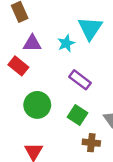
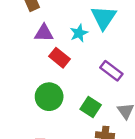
red rectangle: (18, 66) -> (59, 58), moved
purple rectangle: (80, 80) -> (111, 71), moved

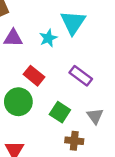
red rectangle: (59, 58) -> (34, 76), moved

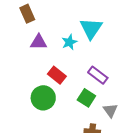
green square: (60, 112) -> (86, 98), moved

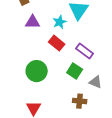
red rectangle: (57, 75) -> (57, 43), moved
gray triangle: (110, 110) -> (96, 82), turned -32

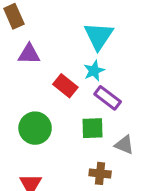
cyan star: (60, 22) -> (94, 71), moved
green square: (75, 71) -> (92, 128), turned -35

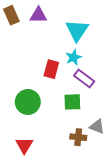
purple triangle: (29, 54) -> (38, 15), moved
red rectangle: (65, 86) -> (51, 69), turned 66
gray triangle: (124, 145) -> (97, 127), moved

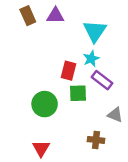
green square: (72, 102) -> (78, 93), moved
gray triangle: (97, 127) -> (115, 115), moved

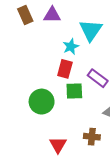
cyan star: (91, 59) -> (71, 47), moved
red triangle: (41, 148) -> (58, 145), moved

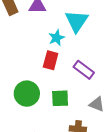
green square: (74, 91) -> (60, 98), moved

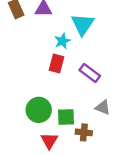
green circle: (27, 94) -> (39, 110), moved
green square: (60, 98) -> (66, 117), moved

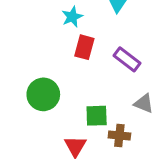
cyan star: (62, 41) -> (72, 17), moved
green circle: (39, 110) -> (43, 94), moved

